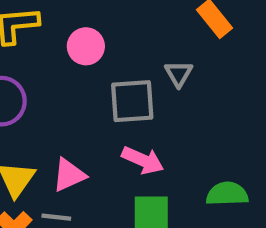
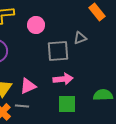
gray triangle: (179, 74) -> (80, 38), turned 40
pink arrow: (143, 160) -> (63, 79), turned -30

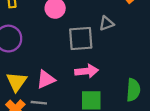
green semicircle: (103, 95) -> (133, 90), turned 96

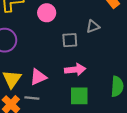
gray square: (81, 39) -> (70, 40), size x0.7

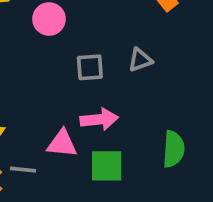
gray triangle: (93, 26) -> (140, 60), moved
pink triangle: (38, 77) -> (62, 144), moved, turned 30

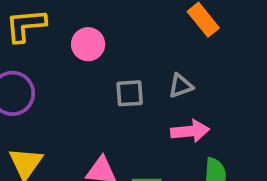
pink arrow: (99, 119) -> (190, 131), moved

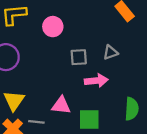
pink arrow: (190, 131) -> (96, 81), moved

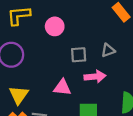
pink triangle: (61, 105) -> (62, 87), moved

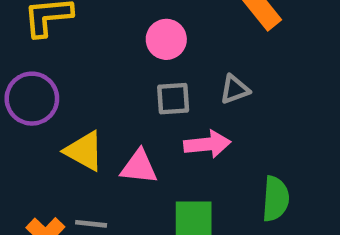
pink circle: (55, 26) -> (166, 39), moved
yellow triangle: (19, 95) -> (84, 151), moved, turned -36

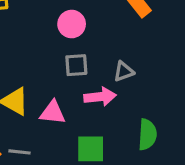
gray triangle: (235, 89) -> (124, 71), moved

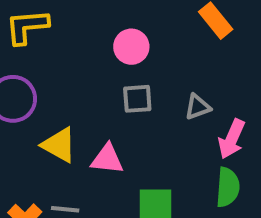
pink arrow: (100, 97) -> (232, 139), moved, turned 120

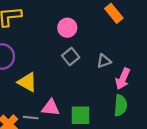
gray square: (137, 99) -> (71, 57), turned -35
pink triangle: (107, 159) -> (51, 108), moved

